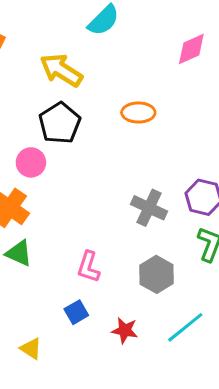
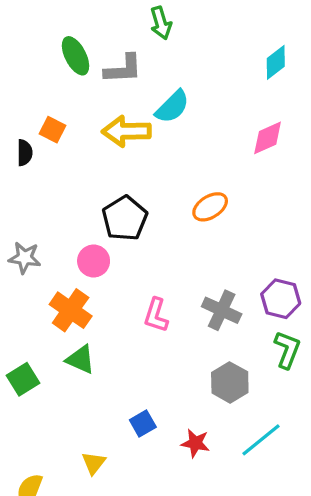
yellow arrow: (61, 70) -> (126, 131), moved, turned -33
orange ellipse: (138, 113) -> (210, 207), turned -32
pink L-shape: (88, 267) -> (156, 315), moved
yellow triangle: (31, 349) -> (94, 463), turned 35

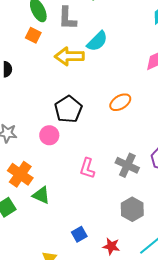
gray L-shape: (123, 69) -> (67, 18), turned 95
orange square: (53, 130) -> (33, 35), moved
orange cross: (71, 310) -> (20, 174), moved

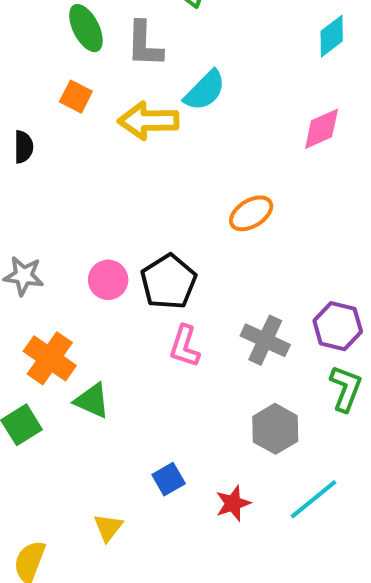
orange square: (33, 35) -> (76, 97), moved
black pentagon: (68, 109) -> (169, 282), moved
red star: (111, 246) -> (233, 503), turned -30

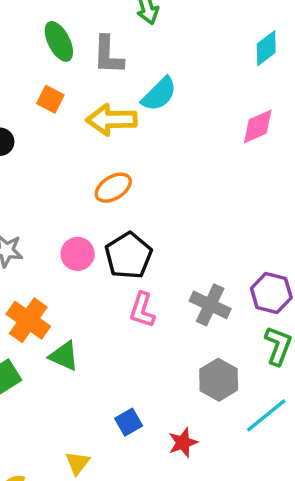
orange ellipse: (251, 213) -> (113, 188), moved
cyan line: (314, 499) -> (266, 415), moved

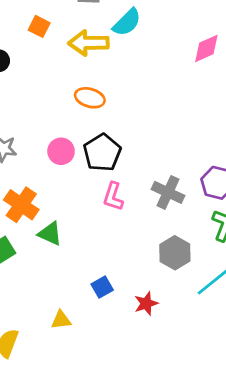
orange ellipse: (113, 188) -> (90, 98), turned 48
yellow triangle: (78, 463) -> (61, 320), turned 45

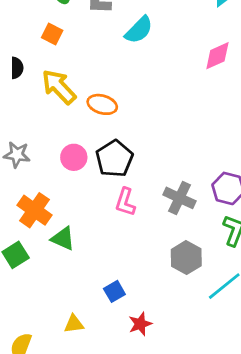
yellow arrow: (88, 43) -> (59, 87), moved, turned 48
red star: (146, 304) -> (140, 324), moved

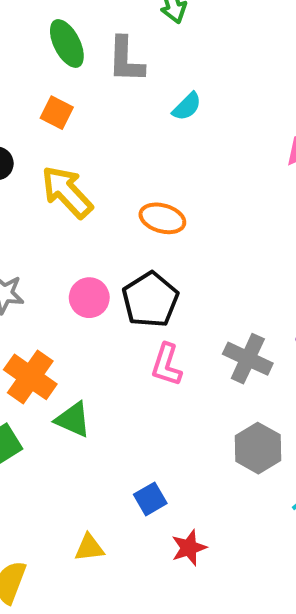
cyan semicircle: (139, 30) -> (187, 107), size x0.7
orange ellipse: (102, 104) -> (162, 218), moved

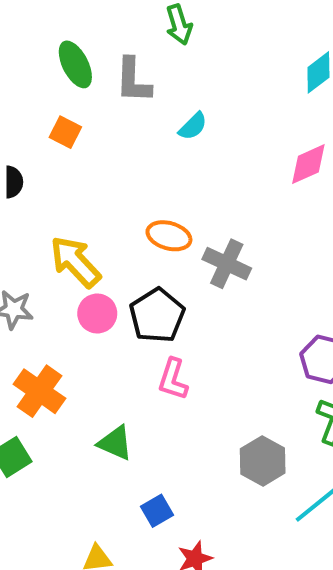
yellow arrow: (67, 192) -> (75, 262), moved
gray cross: (248, 359) -> (227, 264), moved
green triangle: (73, 420) -> (115, 443), moved

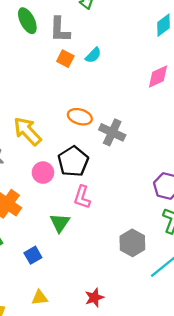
orange square: (65, 132) -> (65, 59), moved
pink circle: (97, 313) -> (43, 173), moved
green triangle: (115, 443) -> (60, 223), moved, turned 40
blue square: (157, 511) -> (33, 255), moved

